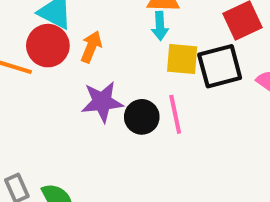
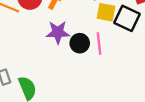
black square: (220, 66) -> (127, 18), turned 35

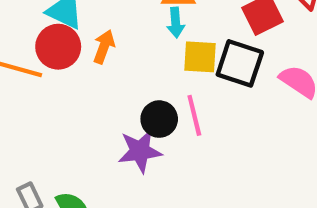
purple star: (58, 32) -> (140, 151), moved

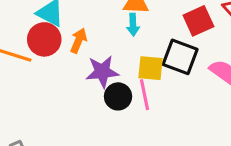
yellow square: (200, 57) -> (151, 68), moved
purple star: (140, 151) -> (102, 72), moved

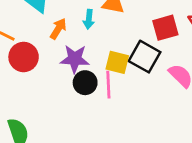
cyan arrow: (133, 25) -> (89, 19), moved
red circle: (44, 39) -> (24, 57), moved

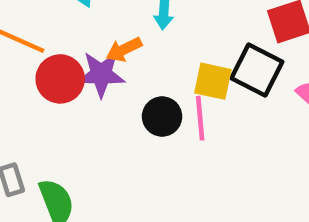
orange arrow: (58, 29) -> (124, 50), moved, turned -145
purple star: (75, 59) -> (101, 74), moved

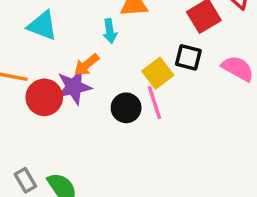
black square: (257, 70) -> (188, 57), size x0.7
yellow square: (213, 81) -> (158, 73), turned -36

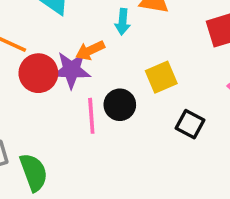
black square: (188, 57) -> (190, 124), moved
pink line: (155, 103) -> (91, 116), moved

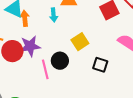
orange arrow: (90, 50) -> (25, 18), moved, turned 119

